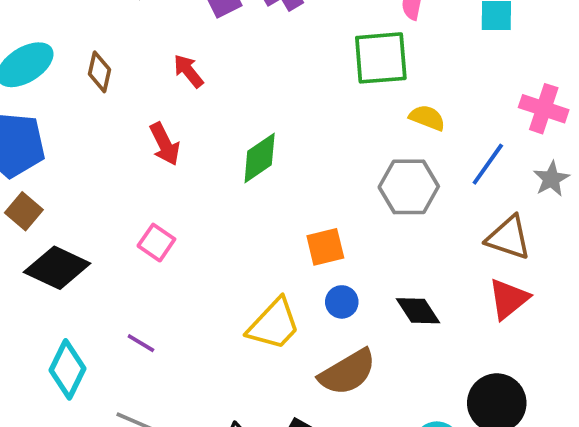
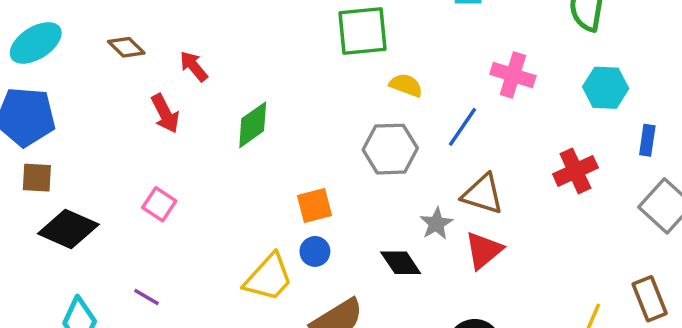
red arrow: (188, 71) -> (194, 66), moved
brown diamond: (99, 72) -> (126, 47), moved, turned -57
gray star: (551, 179) -> (436, 224), moved
brown square: (24, 211) -> (37, 178), turned -36
blue circle: (342, 302) -> (315, 251), moved

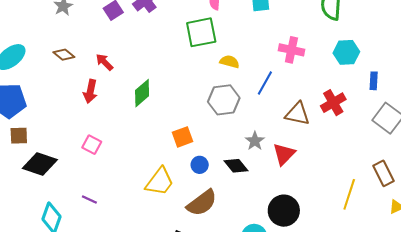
red arrow: (165, 114) -> (90, 91), turned 45
brown triangle: (483, 194) -> (297, 114), moved
blue circle: (315, 251) -> (200, 165), moved

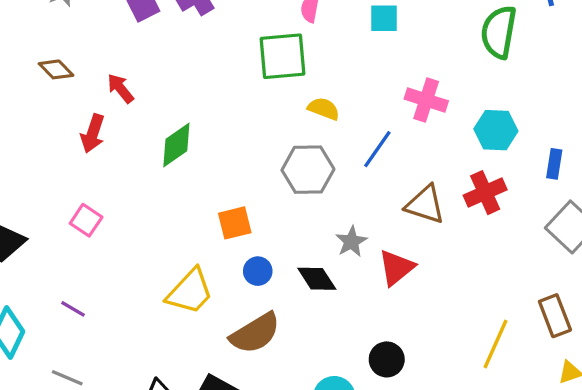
cyan hexagon: (346, 52) -> (496, 130), moved
black circle: (284, 211) -> (387, 359), size x0.7

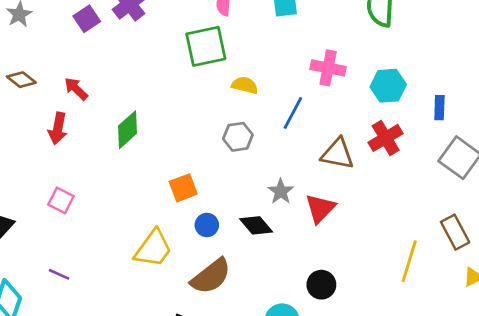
gray hexagon: (308, 170) -> (238, 137), size x0.7

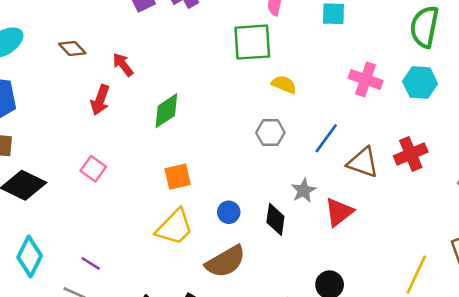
cyan hexagon: (388, 86) -> (420, 83), moved
blue line: (293, 113) -> (326, 138), moved
orange square: (183, 188) -> (178, 177), moved
black diamond: (256, 225) -> (275, 219), turned 40
purple line: (59, 274) -> (91, 263), moved

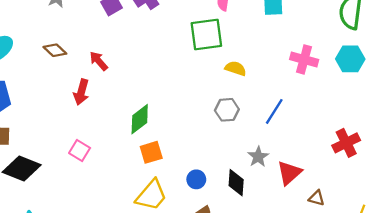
green diamond: (166, 111) -> (140, 119), moved
red cross: (411, 154) -> (346, 143), moved
brown triangle: (363, 162) -> (317, 198), moved, size x0.6

